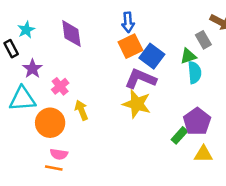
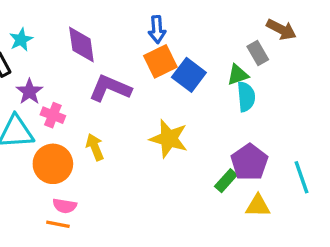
purple L-shape: (141, 79) -> (110, 88), moved
pink cross: (60, 86) -> (53, 115), moved, turned -30

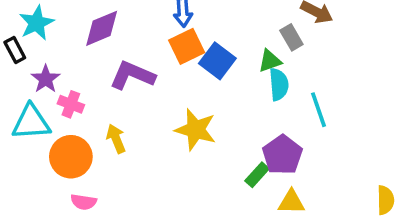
cyan star: (21, 40) -> (37, 23), size x1.4
purple diamond: (81, 45) -> (102, 28), turned 75
cyan line: (301, 177) -> (319, 110), moved

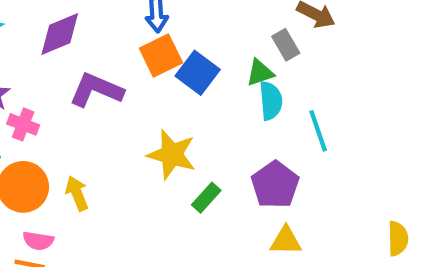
yellow arrow: (116, 139) -> (77, 193), moved
green rectangle: (257, 175) -> (206, 198), moved

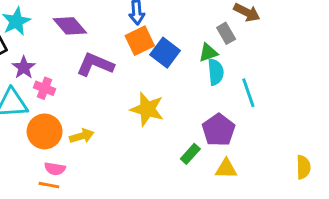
purple diamond: (60, 34) -> (70, 26), turned 72
yellow arrow: (77, 193) -> (82, 136), turned 95
green rectangle: (206, 198) -> (190, 154), moved

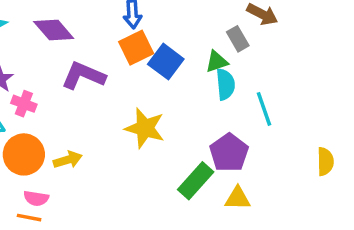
green rectangle: (190, 154) -> (196, 181), size x1.5
yellow semicircle: (303, 167) -> (325, 162), moved

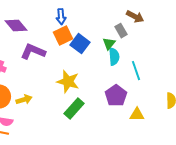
green triangle: (217, 62) -> (109, 44), turned -32
green rectangle: (196, 181) -> (74, 109), moved
yellow triangle: (238, 198) -> (137, 115), moved

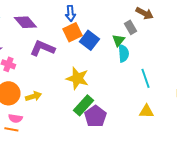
cyan line: (136, 71) -> (145, 78), moved
purple pentagon: (116, 96) -> (95, 116), moved

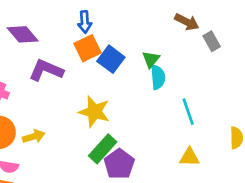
gray rectangle: (130, 27) -> (212, 41), moved

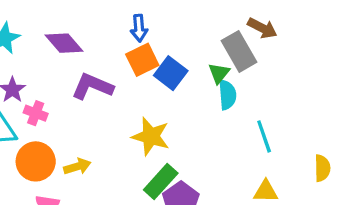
gray rectangle: (212, 41) -> (239, 51), moved, size x1.6

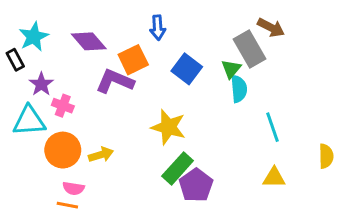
orange square: (142, 60) -> (133, 60), moved

